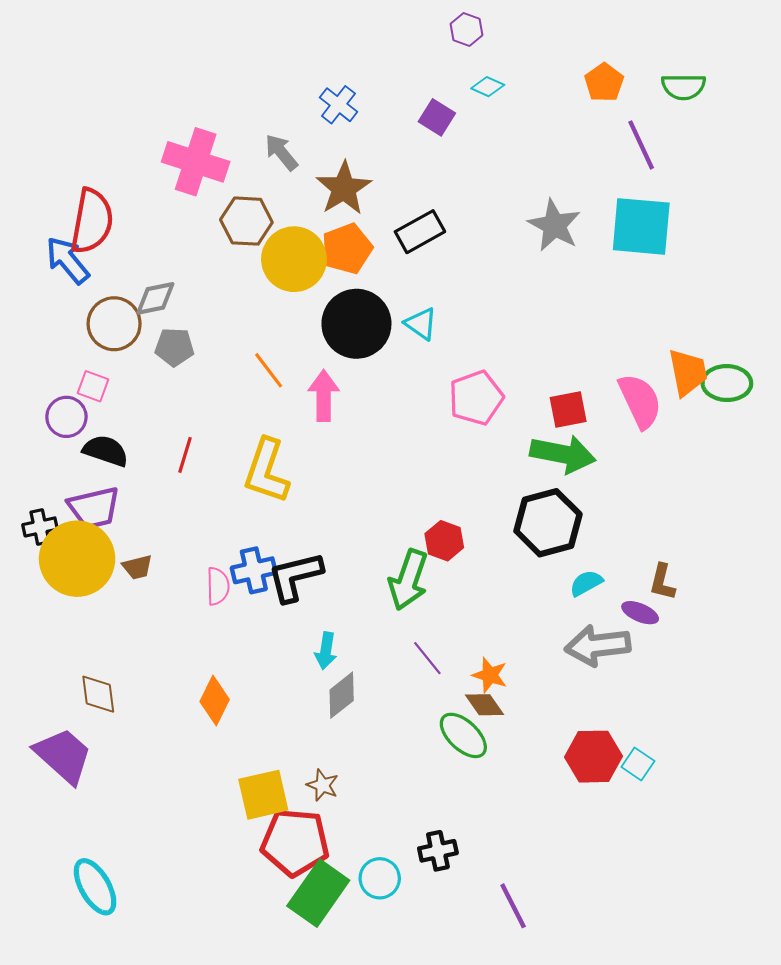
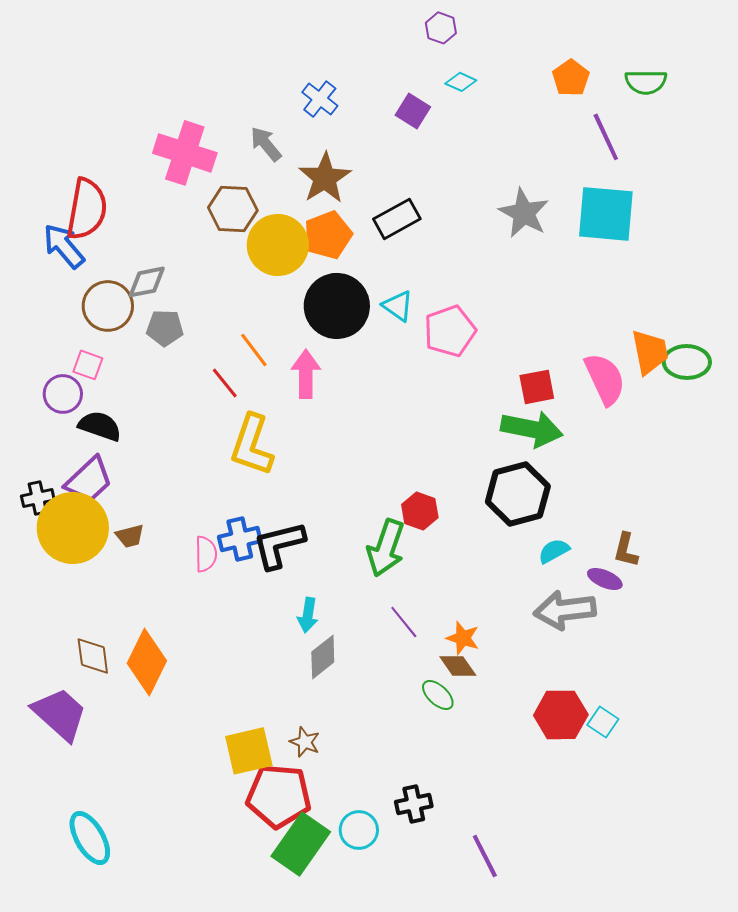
pink pentagon: (476, 398) -> (450, 331), moved
red line: (185, 455) -> (225, 383), moved, turned -56
purple trapezoid: (94, 508) -> (89, 480), turned -30
orange diamond: (215, 700) -> (147, 662), moved, size x1.4
green ellipse: (463, 735) -> (438, 695), size x0.7

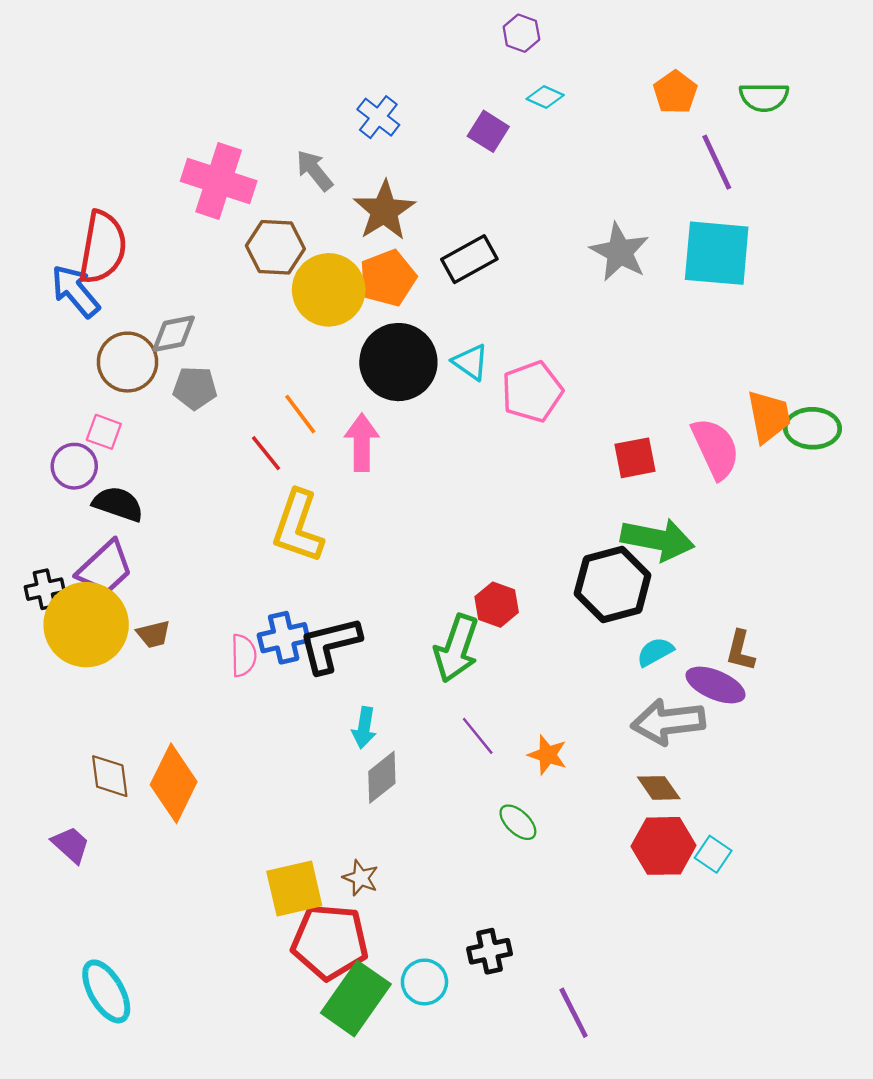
green arrow: (532, 429) -> (658, 539), moved
purple ellipse: (605, 579) -> (715, 685), size x1.4
brown diamond: (458, 666) -> (659, 788), moved
purple trapezoid: (60, 714) -> (71, 845), size x0.6

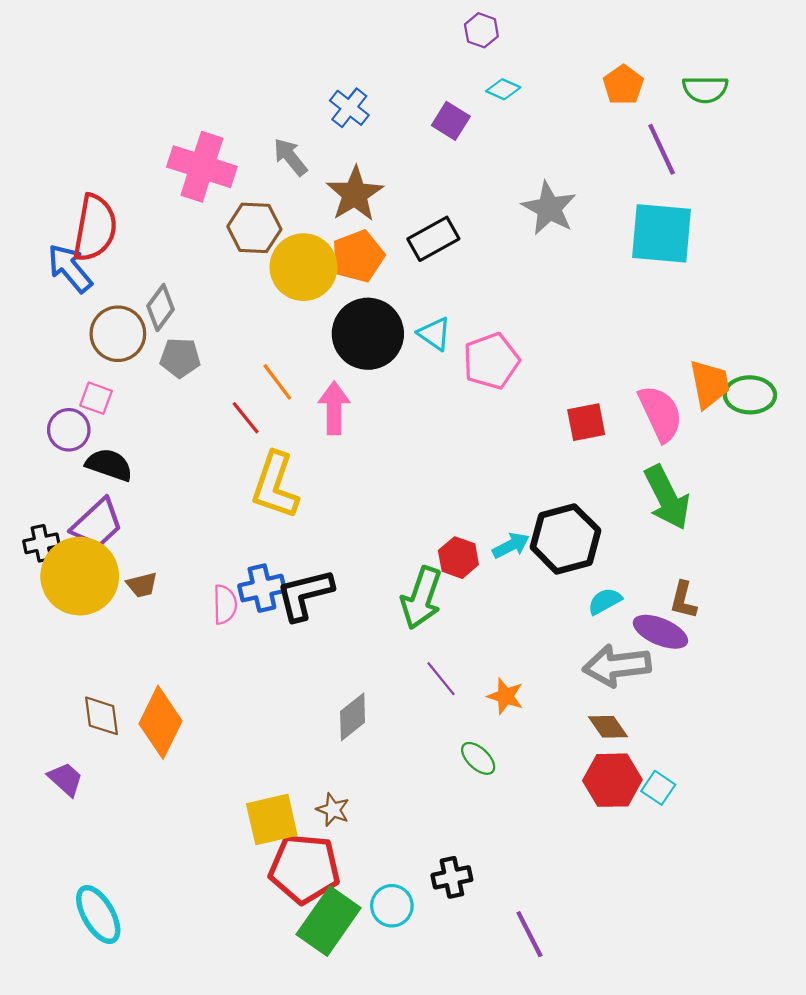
gray star: (620, 252) -> (549, 208), moved
gray diamond: (174, 334) -> (160, 308), turned -42
green arrow: (658, 539) -> (667, 497), moved, turned 52
cyan arrow: (364, 728) -> (511, 546), moved, turned -126

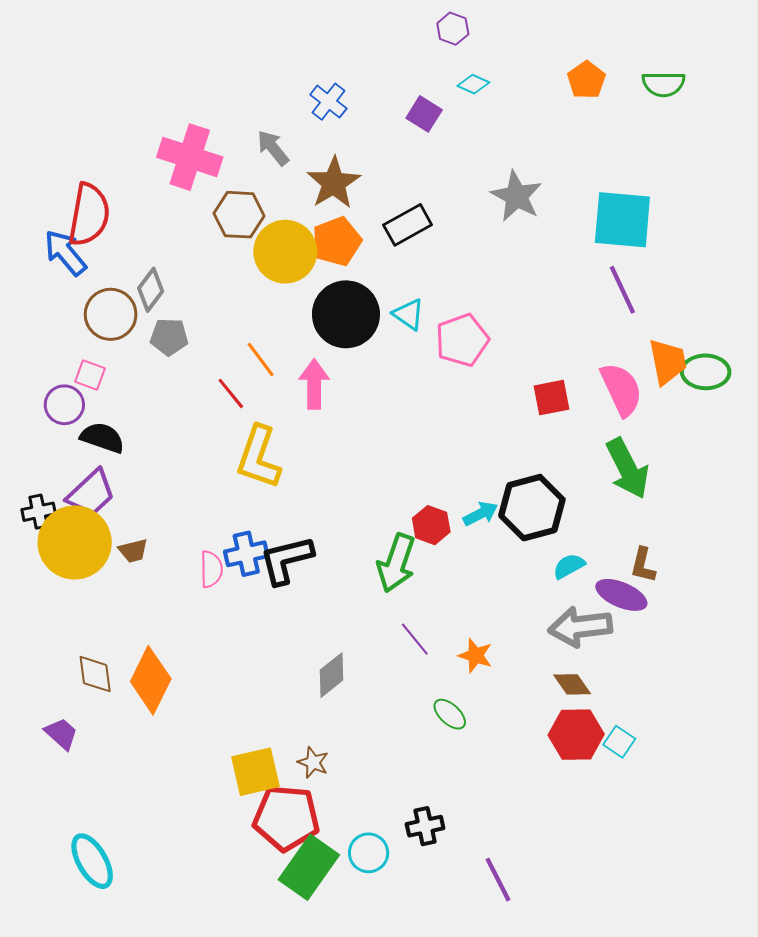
purple line: (662, 149) -> (622, 290), moved

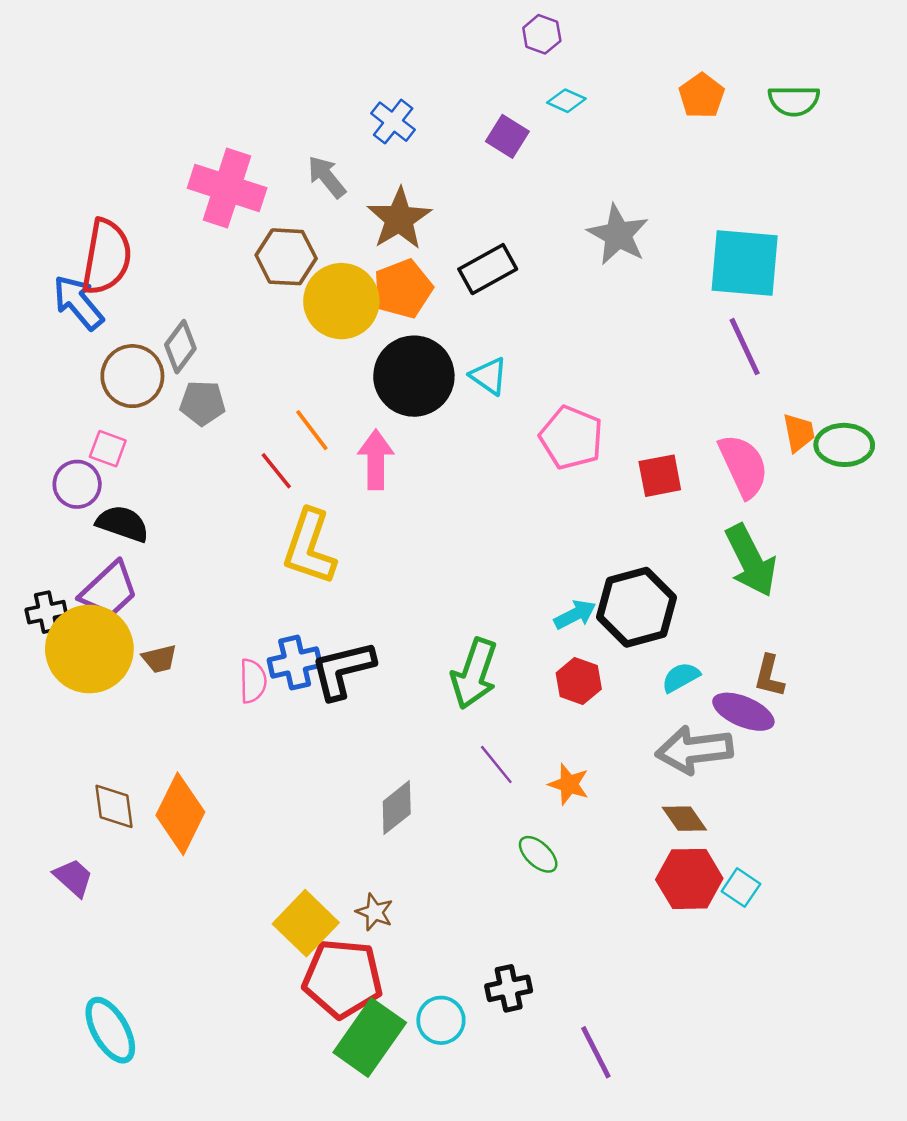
pink pentagon: (462, 340) -> (571, 438), moved, turned -30
orange trapezoid: (668, 362) -> (799, 433), size x0.7
red hexagon: (431, 525) -> (579, 681), moved
yellow square: (255, 772) -> (306, 923), turned -33

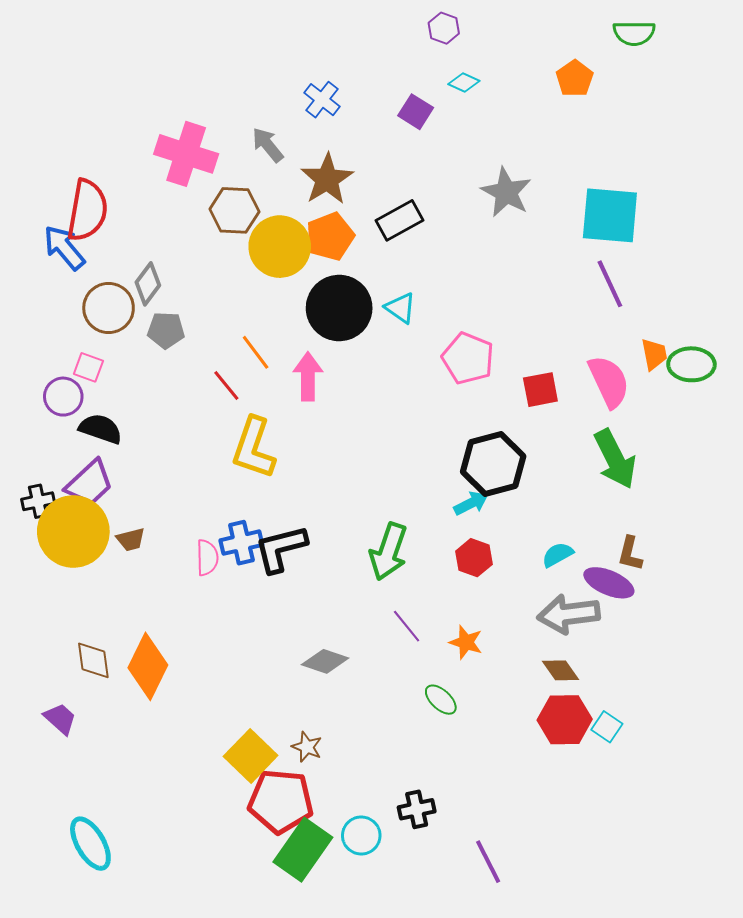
green semicircle: (794, 101) -> (634, 33), moved
black hexagon: (636, 607) -> (493, 464), moved
gray diamond: (397, 808) -> (325, 661), turned 57

